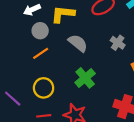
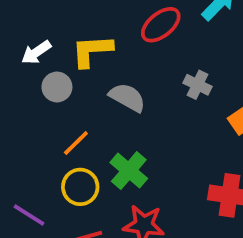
orange line: (41, 53) -> (76, 143), moved
green cross: (85, 78) -> (129, 171), moved

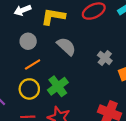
gray cross: (197, 85) -> (105, 58), moved
gray circle: (57, 87) -> (28, 41), moved

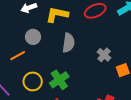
gray semicircle: (66, 46) -> (69, 43), turned 54
orange line: (33, 65) -> (18, 56), moved

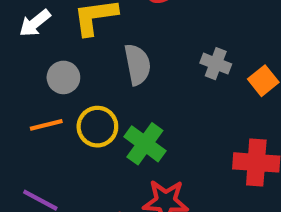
orange line: (18, 56) -> (46, 125), turned 35
yellow circle: (33, 81) -> (97, 127), moved

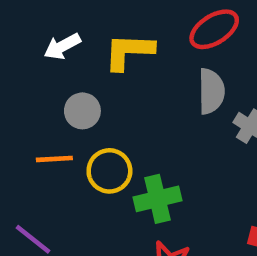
gray semicircle: (137, 65) -> (211, 91), moved
green cross: (145, 144) -> (157, 199), turned 30

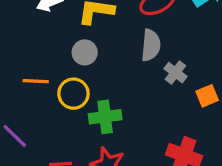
gray circle: (82, 111) -> (85, 52), moved

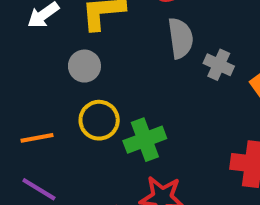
gray circle: (85, 52) -> (84, 66), moved
orange line: (36, 81) -> (37, 138), moved

